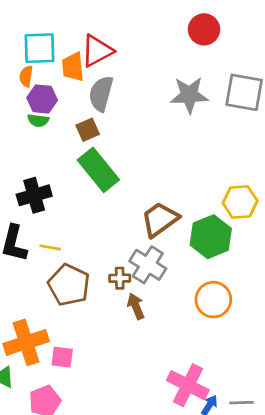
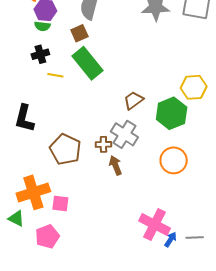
black cross: (34, 195) -> (40, 54), moved, size x0.7
brown trapezoid: (160, 219) -> (133, 100), size x0.7
yellow line: (50, 247) -> (55, 75), moved

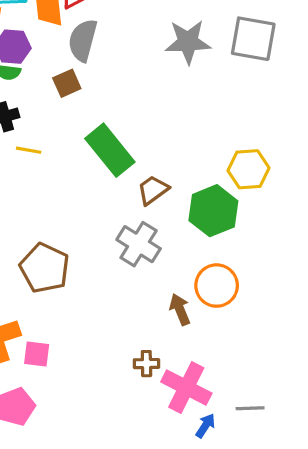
green rectangle: (87, 63) -> (110, 150), moved
brown cross: (103, 144) -> (146, 364), moved
brown arrow: (115, 165) -> (180, 309), moved
blue arrow: (171, 240) -> (205, 426), moved

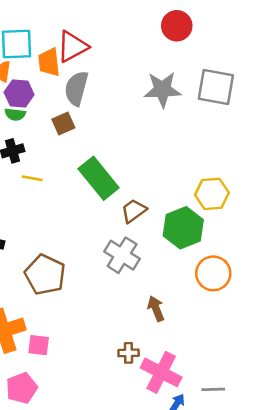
orange circle: (217, 286) -> (213, 273), moved

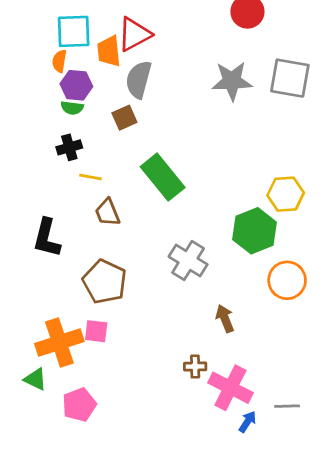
brown trapezoid: (134, 211) -> (107, 212), moved, turned -76
pink square: (39, 345) -> (96, 331), moved

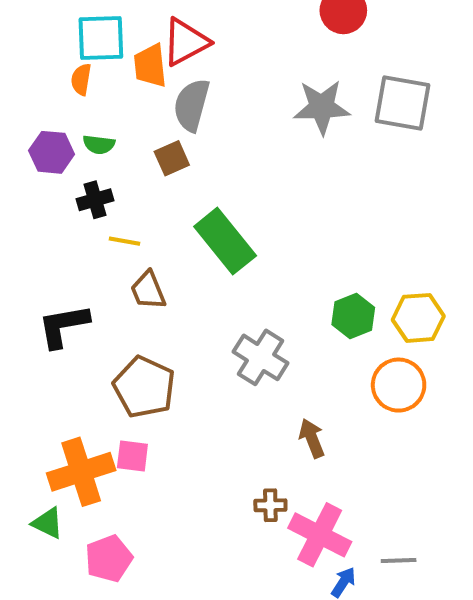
purple hexagon: (76, 85) -> (52, 152), moved
yellow hexagon: (286, 194) -> (418, 318), moved
green hexagon: (255, 231) -> (353, 316), size x0.7
black L-shape: (47, 238) -> (63, 326), turned 66

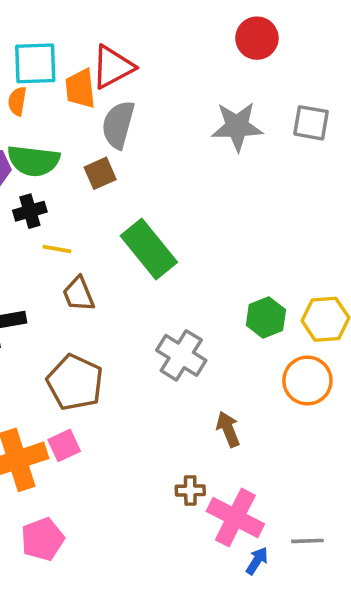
gray square: (403, 103) -> (311, 123), size x0.7
green semicircle: (99, 144) -> (33, 161), size x1.8
pink square: (132, 456) -> (64, 445), turned -32

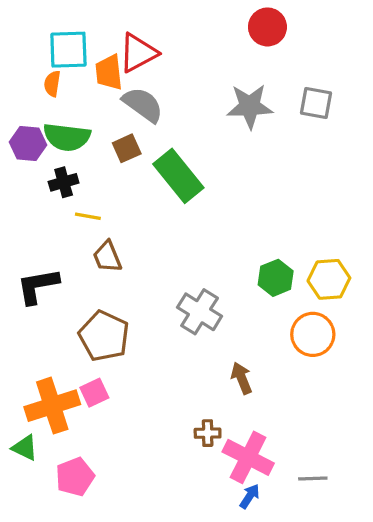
gray semicircle: (118, 125) -> (143, 105), turned 111
green rectangle: (149, 249) -> (178, 176), moved
blue arrow: (257, 561) -> (250, 496), moved

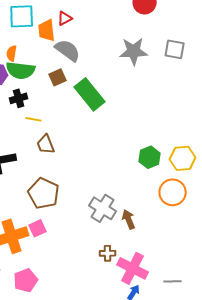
red triangle: (138, 53) -> (65, 18), size x0.6
orange semicircle: (52, 84) -> (12, 53), moved
gray cross: (200, 312) -> (103, 208), moved

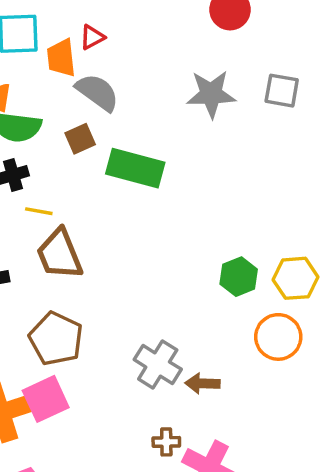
green rectangle: (90, 94) -> (135, 168), turned -36
brown trapezoid: (46, 144) -> (59, 254), size x1.5
brown arrow: (129, 219) -> (202, 383), turned -66
pink square: (38, 228) -> (46, 399), size x1.5

